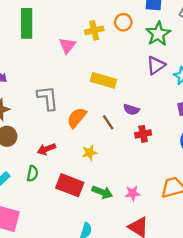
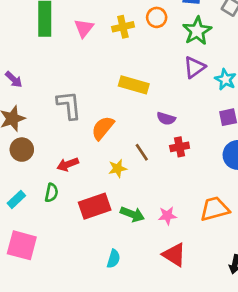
pink triangle: (67, 45) -> (84, 28), moved
brown line: (108, 122) -> (142, 152), moved
red rectangle: (70, 185) -> (95, 206), turned -40

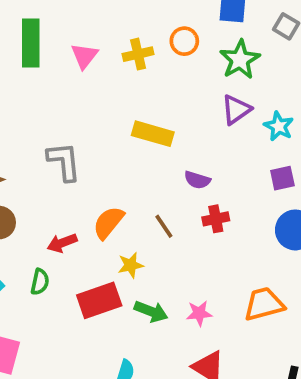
orange semicircle: (103, 128) -> (108, 223), moved
yellow star: (118, 168) -> (131, 265), moved

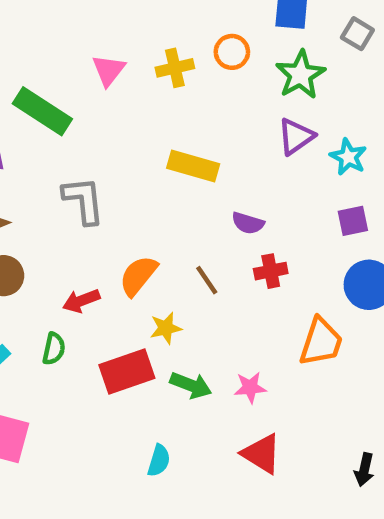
green rectangle: (31, 43) -> (42, 111), moved, turned -57
orange trapezoid: (264, 304) -> (321, 342), moved, turned 123

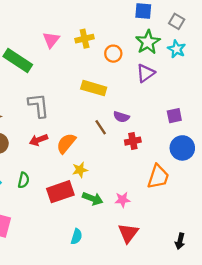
orange circle: (232, 52) -> (113, 54), moved
cyan star: (348, 157) -> (177, 49), moved
brown line: (207, 280) -> (101, 127), moved
red arrow: (81, 301) -> (38, 140), moved
red triangle: (262, 454) -> (128, 233), turned 35

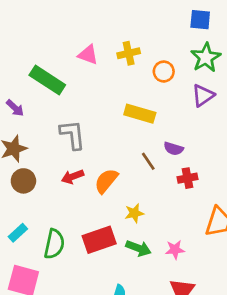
pink triangle: (51, 40) -> (88, 55), turned -48
yellow star: (80, 170) -> (134, 213), moved
green semicircle: (24, 180) -> (54, 244), moved, size x1.5

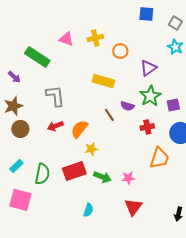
green star: (206, 57) -> (150, 96), moved
red cross: (188, 178) -> (147, 127), moved
yellow star: (134, 213) -> (91, 149), moved

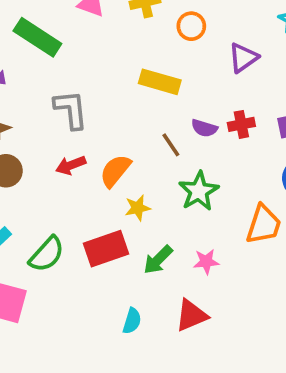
green star: (150, 96) -> (199, 191), moved
red cross: (147, 127) -> (241, 124), moved
green semicircle: (42, 174) -> (47, 254), turned 30
green arrow: (102, 177) -> (158, 260), turned 114
red triangle: (133, 207) -> (191, 315), moved, turned 30

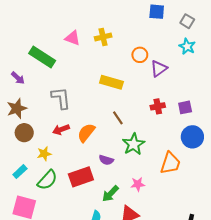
orange circle: (191, 26) -> (140, 55), moved
purple semicircle: (204, 128) -> (106, 160), moved
yellow star: (138, 208) -> (44, 154), moved
green arrow: (158, 260) -> (110, 194), moved

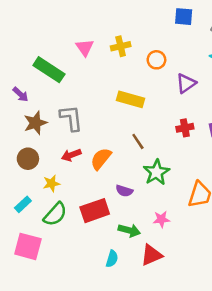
pink triangle: (73, 38) -> (85, 47), turned 35
orange circle: (140, 55) -> (156, 60), moved
brown star: (17, 108) -> (35, 123), moved
green arrow: (110, 194) -> (129, 230), turned -120

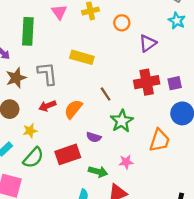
green rectangle: (49, 70) -> (28, 31), turned 60
yellow rectangle: (130, 99) -> (82, 57), moved
red cross: (185, 128) -> (147, 82), size x1.6

